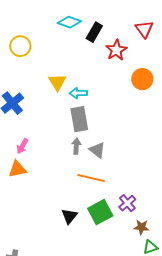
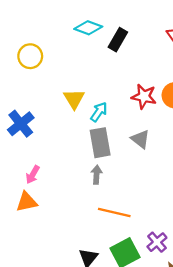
red star: (116, 50) -> (144, 96), moved, turned -30
cyan arrow: (78, 93) -> (99, 112), turned 126
gray triangle: (97, 150) -> (140, 139), moved

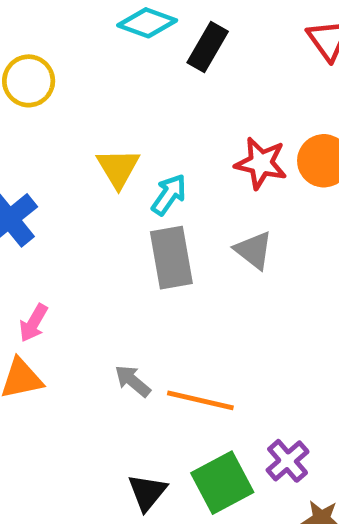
gray arrow: (97, 175) -> (133, 381), moved, turned -54

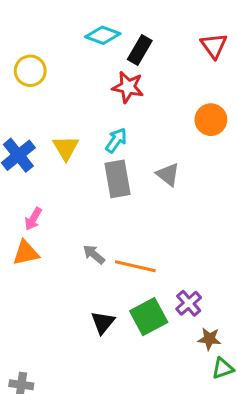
red star: (261, 163) -> (128, 87), moved
yellow triangle: (118, 168) -> (66, 148), moved

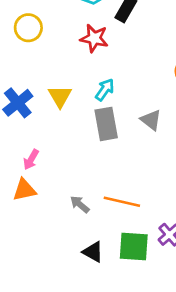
red star: (128, 87) -> (94, 38), moved
gray arrow: (94, 254) -> (80, 204), moved
green square: (149, 317) -> (134, 247), turned 32
black triangle: (103, 323) -> (93, 252), turned -40

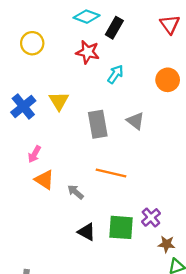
cyan arrow: (105, 90) -> (115, 74), moved
orange triangle: (24, 190) -> (44, 180), moved, turned 45
orange line: (122, 202) -> (111, 173), moved

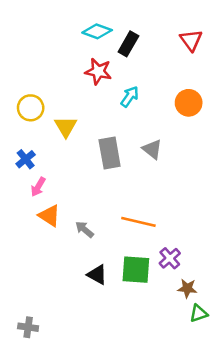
yellow circle: (32, 43) -> (31, 108), moved
blue cross: (23, 106) -> (26, 159), moved, size x0.7
orange line: (111, 173) -> (138, 222), moved

